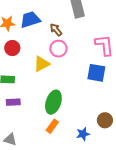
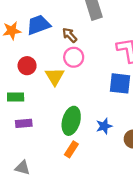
red circle: (12, 48) -> (27, 66), moved
yellow triangle: (42, 64) -> (55, 76), turned -30
blue star: (83, 134) -> (104, 126), moved

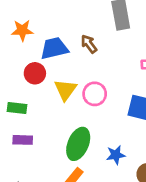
blue trapezoid: (38, 25) -> (54, 48), moved
pink circle: (74, 57) -> (95, 94), moved

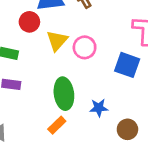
green ellipse: (78, 144) -> (64, 94), turned -36

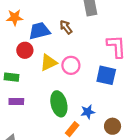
yellow triangle: (57, 41) -> (49, 63), turned 30
orange rectangle: (57, 125) -> (72, 129), moved

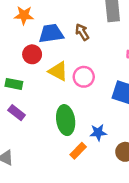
yellow triangle: (49, 63) -> (58, 71), turned 48
purple rectangle: (16, 101) -> (17, 113), turned 32

